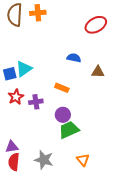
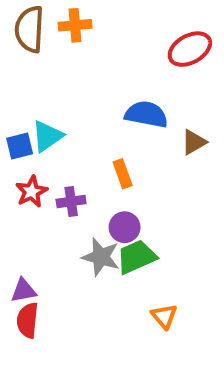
blue semicircle: (74, 58) -> (146, 114), size x1.5
brown triangle: (98, 72) -> (194, 142), turned -32
orange rectangle: (62, 88) -> (123, 174), turned 48
gray star: (44, 160) -> (101, 257), moved

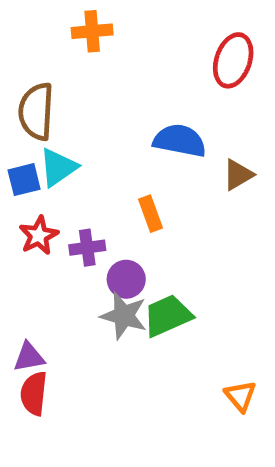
brown semicircle: (30, 29) -> (36, 111), moved
red ellipse: (190, 49) -> (233, 60), turned -42
purple circle: (125, 227) -> (126, 279), moved
orange triangle: (164, 316) -> (240, 396), moved

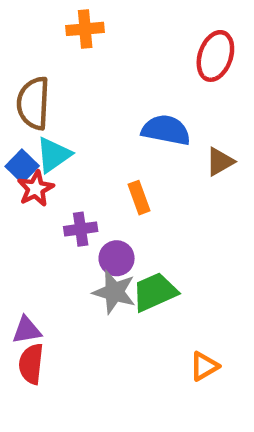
blue square: (24, 180) -> (22, 166), turned -32
red star: (39, 235) -> (36, 189), moved
orange triangle: (240, 396) -> (204, 366), moved, turned 40

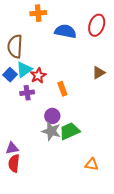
blue semicircle: (166, 130) -> (65, 31), moved
red star: (36, 189) -> (38, 76), moved
purple cross: (81, 229) -> (27, 93), moved
orange triangle: (204, 366) -> (92, 164), turned 40

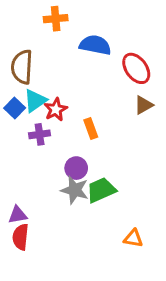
red ellipse: (97, 25) -> (136, 68), moved, turned -55

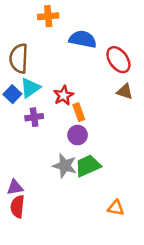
brown triangle: (144, 105) -> (125, 92), turned 48
red star: (56, 109) -> (63, 95), moved
purple circle: (76, 168) -> (78, 135), moved

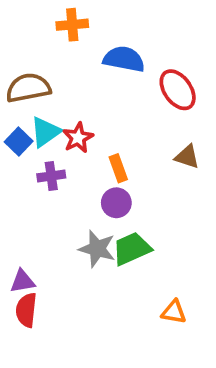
brown semicircle: (19, 58) -> (28, 88), turned 76
brown triangle: (125, 92) -> (187, 157), moved
red star: (63, 95) -> (78, 138), moved

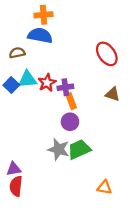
blue semicircle: (124, 59) -> (40, 36), moved
brown semicircle: (28, 88) -> (17, 53), size x0.6
cyan triangle: (45, 132) -> (27, 79), turned 30
purple cross: (51, 176) -> (65, 87), moved

